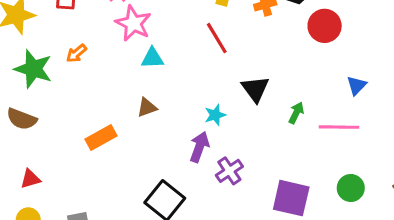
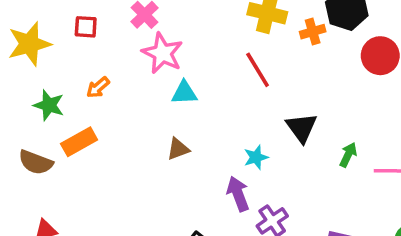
green star: (33, 69) -> (49, 105), size x0.7
orange rectangle: (101, 137) -> (79, 142), moved
purple arrow: (199, 147) -> (238, 194), turned -40

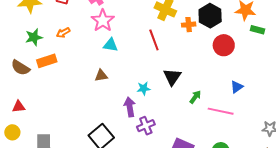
green star: (49, 105) -> (34, 37), turned 30

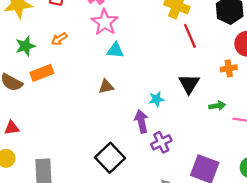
orange cross: (189, 25) -> (229, 68), moved
red line: (154, 40) -> (190, 36), moved
green arrow: (195, 97) -> (217, 106), turned 48

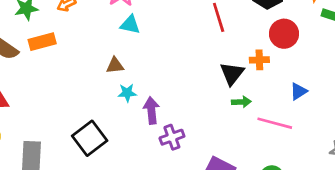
black triangle: (189, 84) -> (232, 74), moved
cyan star: (156, 99) -> (127, 93), moved
black square: (110, 158) -> (90, 138), moved

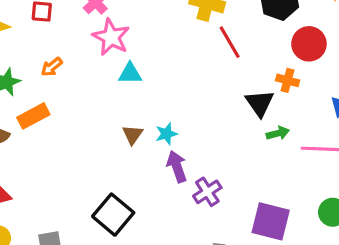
orange cross: (259, 60) -> (288, 80), turned 30
brown triangle: (115, 66) -> (133, 135), moved, turned -36
cyan star: (127, 93) -> (166, 134), moved

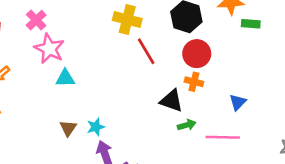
red circle: (309, 44) -> (197, 54), moved
black triangle: (260, 103) -> (171, 101), turned -35

